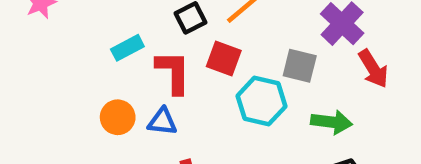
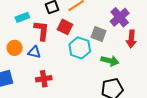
red arrow: (373, 69) -> (131, 39), turned 30

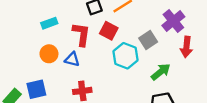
cyan rectangle: (22, 17) -> (49, 23), moved
gray square: (99, 34) -> (148, 40), turned 35
green arrow: (110, 61) -> (161, 72), turned -54

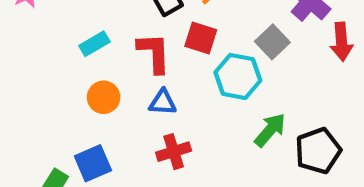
blue triangle: (72, 59) -> (163, 102), moved
green arrow: (161, 72) -> (270, 130), moved

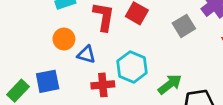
cyan hexagon: (238, 76) -> (132, 67), moved
blue triangle: (163, 102) -> (86, 54), moved

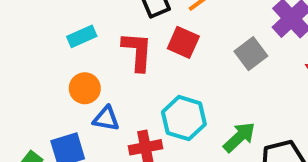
blue triangle: (86, 54) -> (106, 119), moved

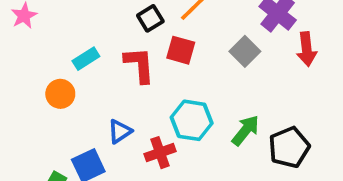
orange circle: (85, 88) -> (60, 94), moved
blue triangle: (106, 119) -> (120, 131), turned -35

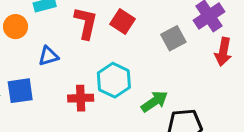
blue triangle: (120, 131) -> (48, 56), moved

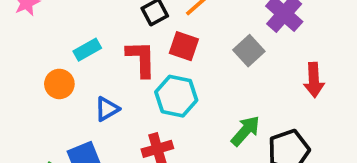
red arrow: (223, 52) -> (314, 80), moved
cyan hexagon: (114, 80) -> (176, 96), moved

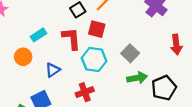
gray square: (249, 51) -> (130, 53), moved
green arrow: (245, 131) -> (137, 78), turned 42

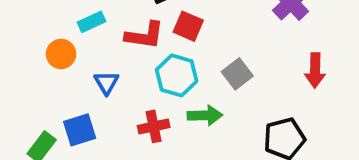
red L-shape: (71, 38) -> (145, 35), turned 95
blue triangle: (53, 70) -> (106, 83), turned -35
green arrow: (137, 78) -> (205, 115), moved

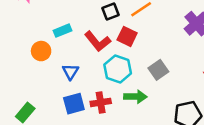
red L-shape: (145, 35) -> (98, 41), turned 40
blue square: (80, 130) -> (74, 104), moved

